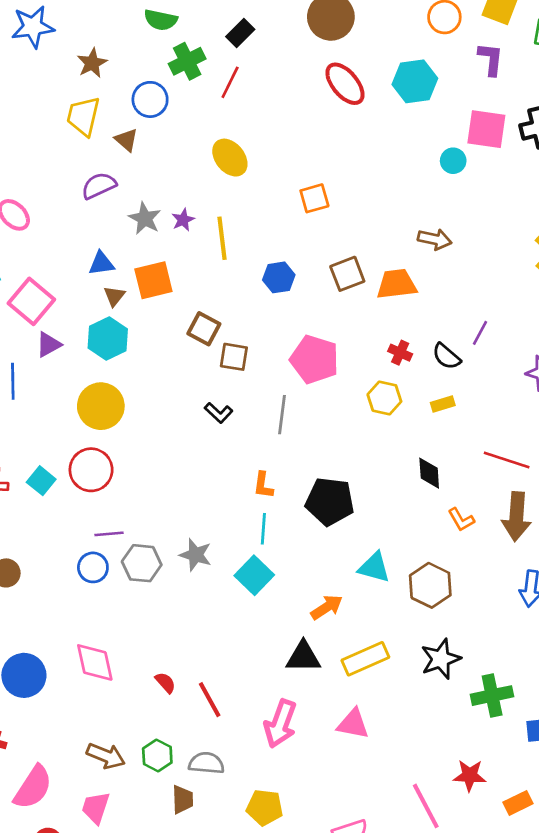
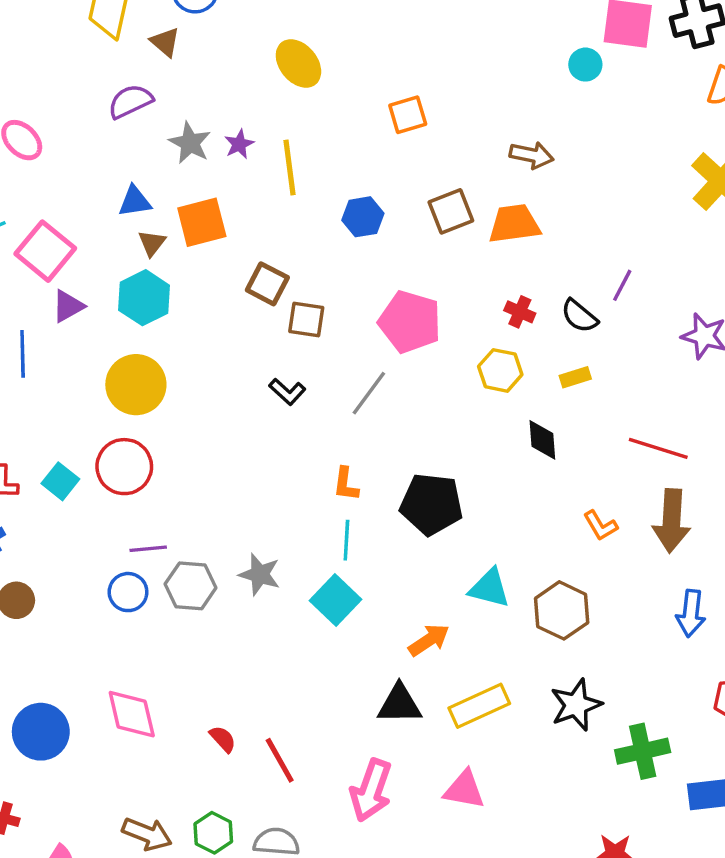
brown arrow: (435, 239) -> (532, 155), moved
gray line: (282, 415) -> (369, 393), turned 30
black diamond: (429, 473) -> (542, 440), moved

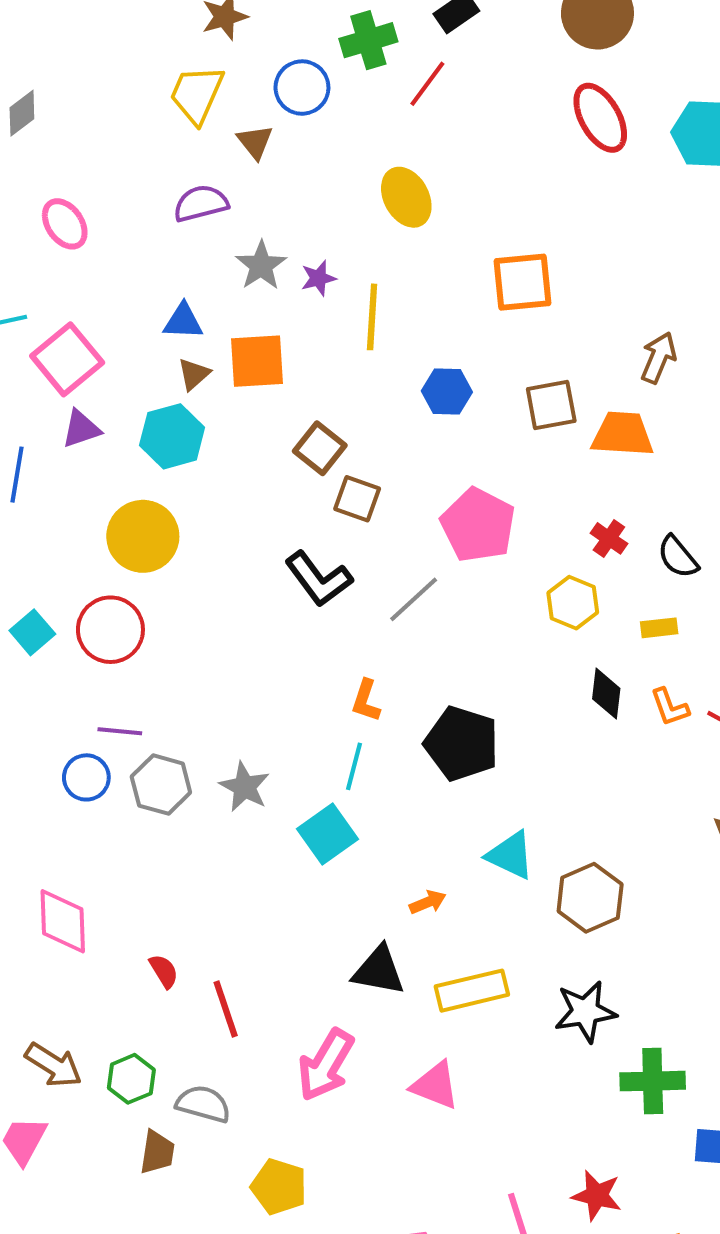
orange square: (408, 115) -> (522, 282), size x1.4
brown arrow: (532, 155) -> (659, 358), turned -90
black L-shape: (287, 392) -> (319, 579), size x1.6
orange L-shape: (600, 526) -> (670, 707), moved
orange arrow: (429, 640) -> (428, 902), size x0.7

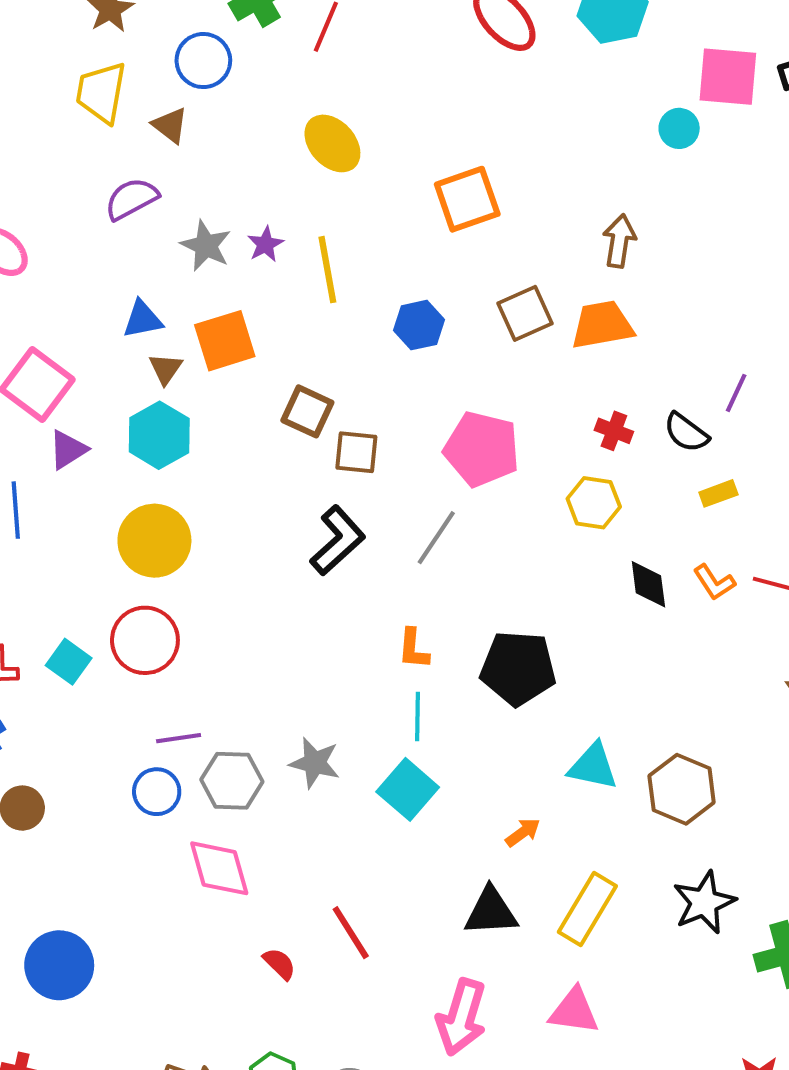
black L-shape: (319, 579) -> (338, 540), turned -82
yellow rectangle: (659, 628) -> (718, 493), moved
pink diamond: (63, 921) -> (219, 868), moved
yellow rectangle: (472, 991) -> (587, 909), turned -32
red line: (226, 1009) -> (351, 933), moved

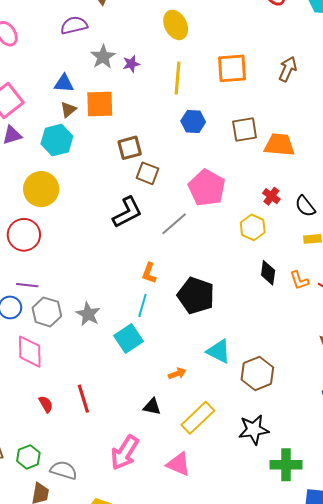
brown arrow: (619, 241) -> (288, 69), moved
yellow line: (327, 270) -> (177, 78), moved
brown square: (307, 411) -> (130, 148), turned 35
black triangle: (491, 912) -> (152, 407), size x0.7

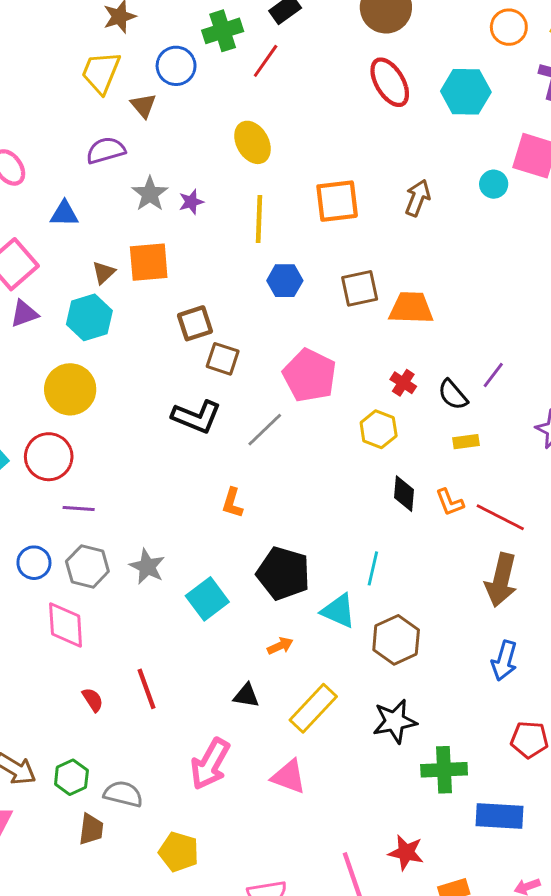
blue triangle: (64, 83) -> (64, 214), moved
black L-shape: (127, 212) -> (196, 417), turned 52
purple line: (27, 285) -> (79, 508), moved
black pentagon: (196, 296) -> (283, 573), moved
cyan line: (142, 305) -> (373, 568), moved

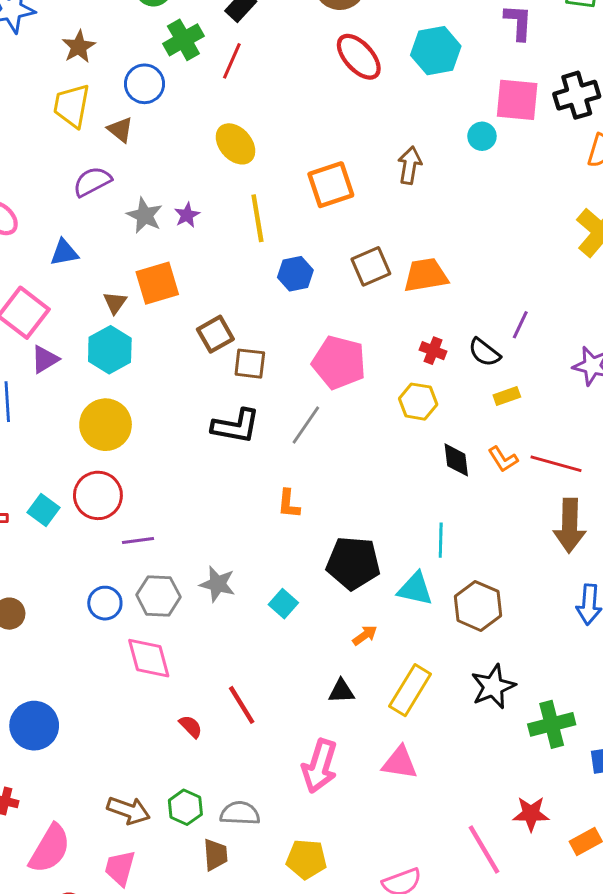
cyan square: (207, 599) -> (283, 604), size x0.7

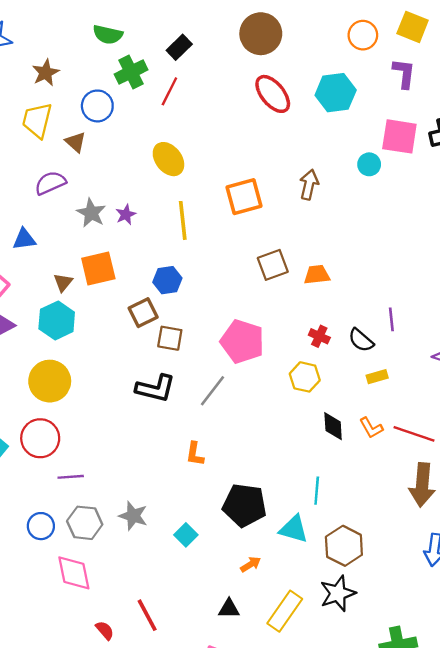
blue hexagon: (295, 274) -> (167, 280), moved
orange trapezoid: (426, 275) -> (317, 275), size x0.7
purple line: (520, 325) -> (391, 319), turned -35
black star: (493, 687) -> (338, 593), moved

